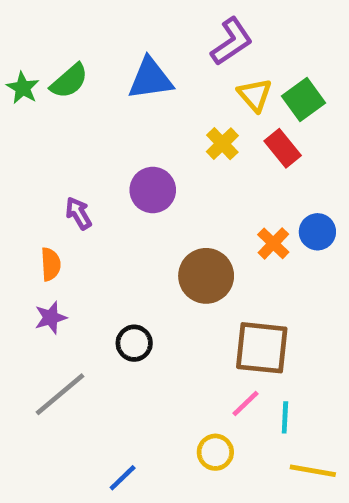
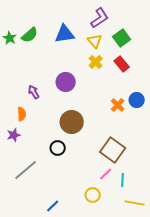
yellow triangle: (255, 95) -> (95, 41), moved
green square: (304, 100) -> (122, 38), moved
brown circle: (206, 276) -> (72, 122), moved
purple star: (51, 318) -> (14, 135), moved
brown square: (262, 348) -> (113, 150), turned 30

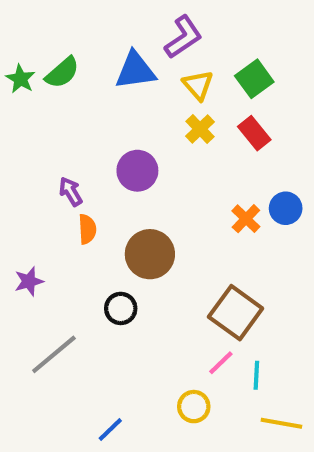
purple L-shape: (100, 18) -> (183, 37), moved
orange semicircle: (22, 114) -> (87, 229), moved

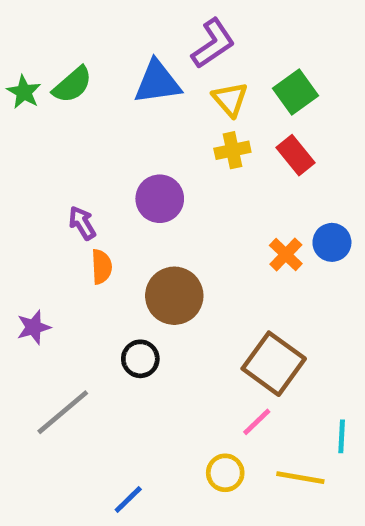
yellow cross: (200, 129) -> (232, 150), turned 32
cyan line: (256, 375) -> (342, 436), moved
yellow line: (281, 423) -> (300, 478), moved

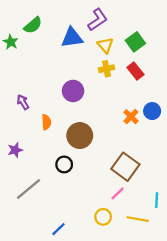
green semicircle: (72, 85) -> (33, 25), moved
purple arrow: (82, 223) -> (23, 102), moved

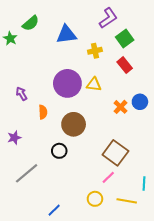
purple L-shape: (98, 20) -> (108, 18), moved
yellow triangle: (105, 45) -> (94, 84), moved, turned -42
yellow cross: (106, 69) -> (95, 51), moved
purple circle: (73, 91) -> (67, 83), size x1.4

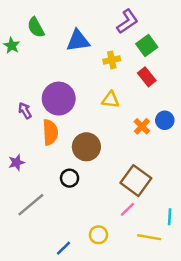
green semicircle: (31, 23) -> (36, 27), turned 102
purple circle: (67, 83) -> (59, 99), moved
orange semicircle: (43, 112) -> (50, 132), size x1.5
yellow circle: (95, 199) -> (98, 235), moved

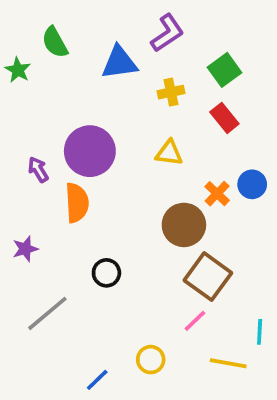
purple L-shape: (127, 21) -> (167, 33), moved
brown circle: (86, 147) -> (184, 225), moved

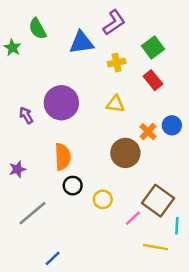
orange semicircle: (77, 203) -> (63, 157), moved
brown square: (208, 277) -> (158, 201), moved
yellow circle: (151, 360) -> (103, 199), moved
blue line: (97, 380) -> (53, 258), moved

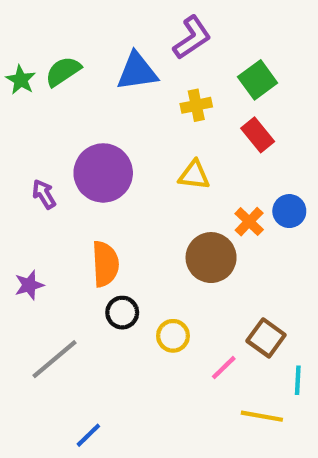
green semicircle: (38, 29) -> (63, 71), moved, turned 85
brown square: (158, 201) -> (266, 338), size x0.7

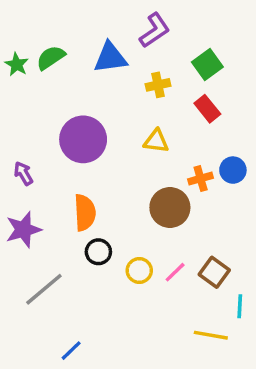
purple arrow: (44, 194) -> (23, 173), moved
orange cross: (249, 222) -> (201, 179), turned 30
purple star: (29, 285) -> (23, 230), size x1.5
pink line: (224, 368) -> (175, 272), moved

